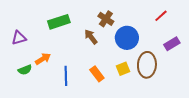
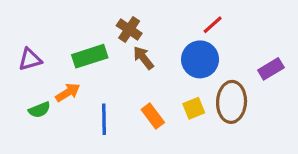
red line: (161, 16) -> (213, 25), moved
brown cross: (106, 19) -> (129, 29), moved
green rectangle: (59, 22) -> (90, 56), moved

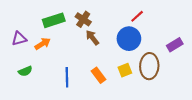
green rectangle: (90, 56) -> (54, 20), moved
orange arrow: (68, 92) -> (43, 44), moved

